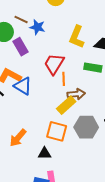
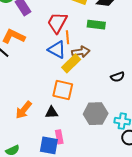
blue triangle: (23, 86) -> (57, 50), moved
gray hexagon: (86, 127) -> (96, 114), moved
orange arrow: (18, 138) -> (24, 110), moved

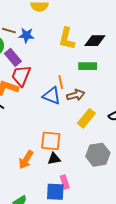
red trapezoid: (57, 23) -> (21, 76), moved
yellow rectangle: (71, 63) -> (86, 118), moved
orange square: (63, 90) -> (51, 141), moved

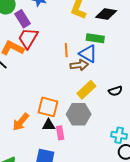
blue triangle: (52, 96) -> (88, 54), moved
gray hexagon: (98, 155) -> (79, 114), moved
pink rectangle: (65, 182) -> (60, 133), moved

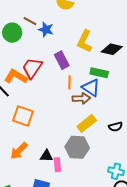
purple rectangle: (23, 19) -> (62, 60), moved
orange square: (48, 107) -> (23, 116), moved

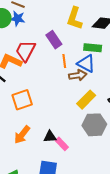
blue star: (46, 29) -> (17, 19), moved
orange square: (23, 116) -> (22, 100), turned -30
gray hexagon: (77, 147) -> (94, 125), moved
pink rectangle: (57, 165) -> (62, 144), turned -32

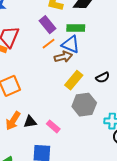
purple rectangle: (54, 40) -> (47, 25), moved
orange line: (64, 61) -> (49, 44), turned 64
black triangle: (50, 137) -> (30, 122), moved

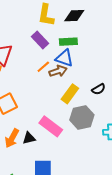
orange line: (49, 44) -> (43, 67), moved
pink rectangle: (53, 126) -> (51, 126), moved, size x1.6

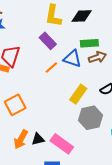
green rectangle: (68, 42) -> (89, 43), moved
brown arrow: (58, 71) -> (97, 57), moved
pink rectangle: (51, 126) -> (62, 144), moved

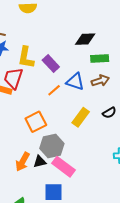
yellow L-shape: (53, 16) -> (26, 57), moved
green rectangle: (89, 43) -> (100, 59), moved
orange square: (15, 105) -> (36, 122), moved
gray hexagon: (91, 118) -> (52, 146), moved

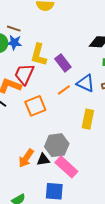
yellow rectangle: (81, 117) -> (88, 119), turned -30
orange square: (36, 122) -> (35, 106), moved

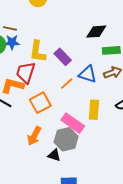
orange arrow: (26, 158) -> (34, 136), moved
black triangle: (43, 160) -> (54, 155), turned 32
pink rectangle: (66, 167) -> (73, 123), moved

